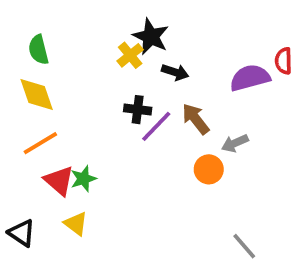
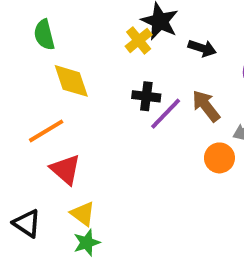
black arrow: (175, 72) -> (202, 48), moved
yellow diamond: (37, 95) -> (71, 81), moved
green star: (83, 179) -> (87, 243), moved

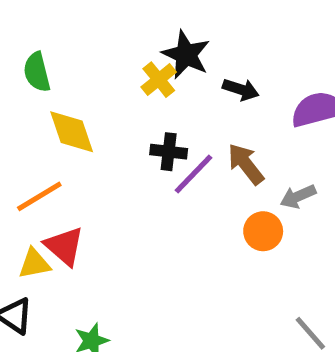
yellow triangle: (83, 214) -> (34, 264), moved, turned -48

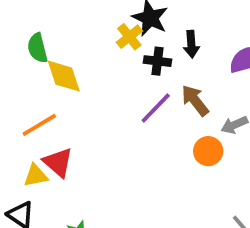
green semicircle: (37, 72) -> (37, 48), moved
black arrow: (241, 89) -> (191, 44), turned 68
black cross: (169, 152) -> (158, 61), moved

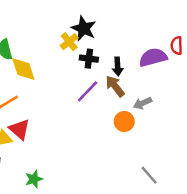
black arrow: (191, 44) -> (118, 66), moved

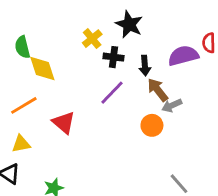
black star: (84, 29) -> (129, 24), moved
brown arrow: (115, 86) -> (158, 90), moved
red triangle: (19, 129) -> (64, 123), moved

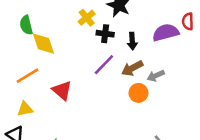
brown arrow: (158, 90) -> (132, 68), moved, turned -80

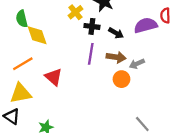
black arrow: (132, 41) -> (116, 33), turned -56
purple line: (104, 65) -> (91, 54), turned -35
brown arrow: (132, 68) -> (116, 57), turned -144
yellow triangle: (25, 109) -> (21, 93), size x1.5

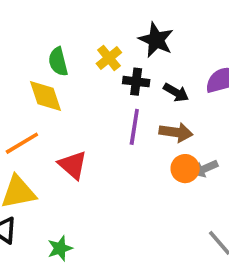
green semicircle: (22, 19) -> (58, 62), moved
gray arrow: (137, 64) -> (205, 169), moved

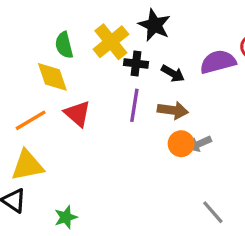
yellow cross: (109, 58) -> (111, 42), size x1.5
red triangle: (73, 165) -> (77, 114), moved

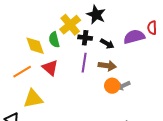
green semicircle: (64, 45) -> (54, 40), moved
yellow triangle: (27, 165) -> (33, 99), moved

